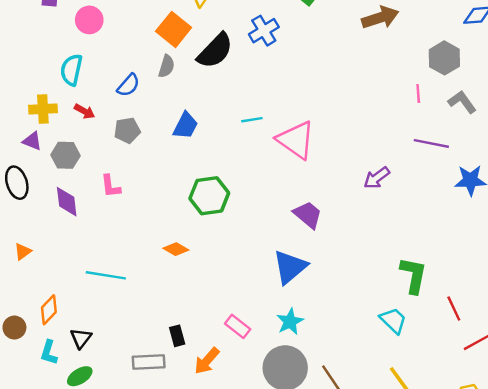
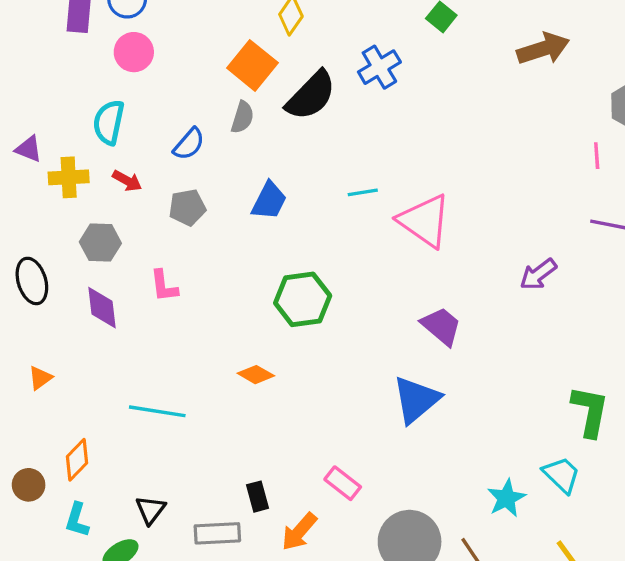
purple triangle: (32, 141) -> (29, 149), moved
cyan star: (290, 322) -> (506, 498), moved
black triangle: (81, 338) -> (151, 510), moved

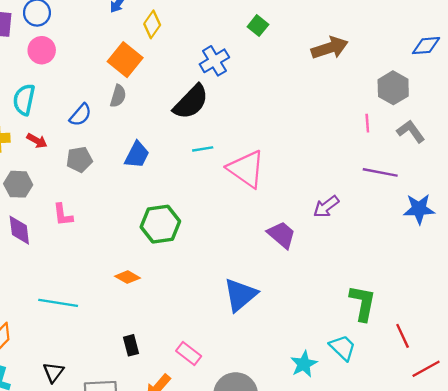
black semicircle: (311, 96) -> (191, 102), moved
purple trapezoid: (441, 326) -> (281, 235), moved
black rectangle: (257, 497) -> (131, 345), moved

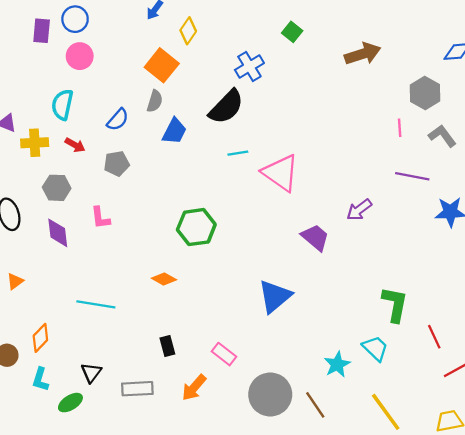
blue trapezoid: (137, 155) -> (174, 131), moved

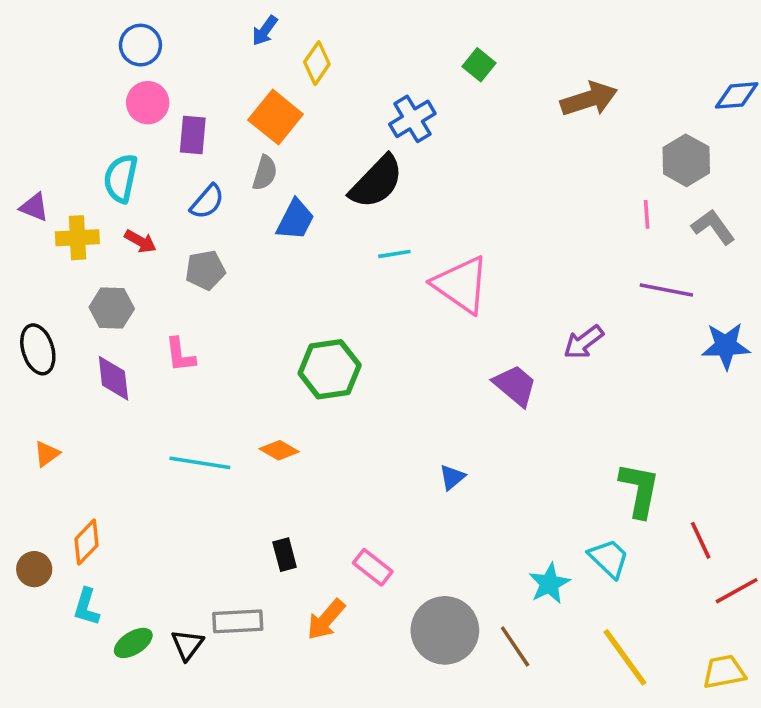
purple rectangle: (42, 31) -> (193, 135), moved
blue triangle: (275, 296) -> (452, 477), size x0.5
cyan line: (96, 304) -> (200, 463), moved
black triangle: (91, 373) -> (187, 645), moved

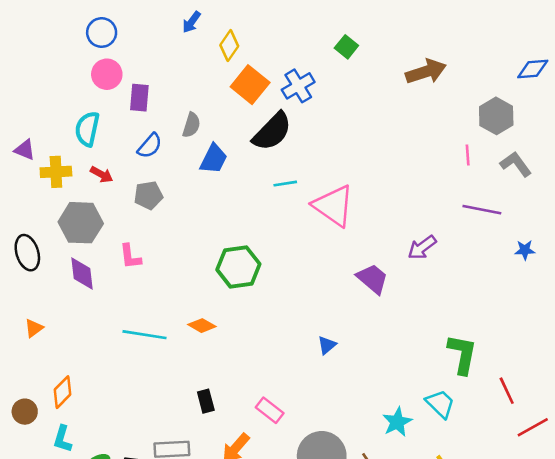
orange square: (276, 117) -> (250, 85), moved
gray hexagon: (112, 308) -> (81, 223), size x1.4
blue star: (726, 346) -> (525, 250), size x0.6

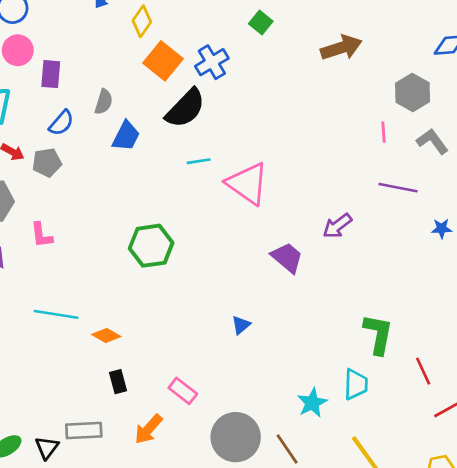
gray pentagon: (148, 195) -> (47, 162), moved
orange diamond: (202, 326) -> (106, 335), moved
cyan trapezoid: (440, 404) -> (356, 384), turned 48

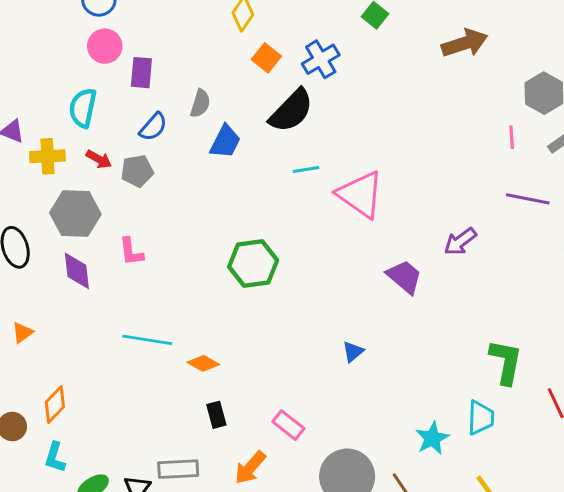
orange square: (163, 61) -> (266, 58), size x0.7

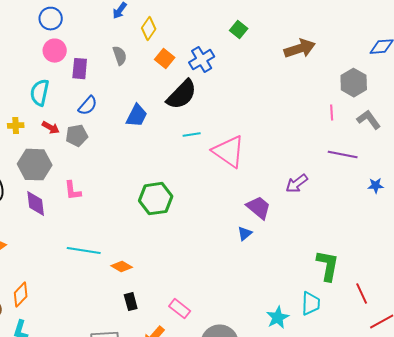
gray semicircle: (200, 103) -> (120, 56), moved, turned -36
yellow cross: (47, 156) -> (16, 126), size x0.7
blue triangle: (353, 352) -> (245, 234), moved

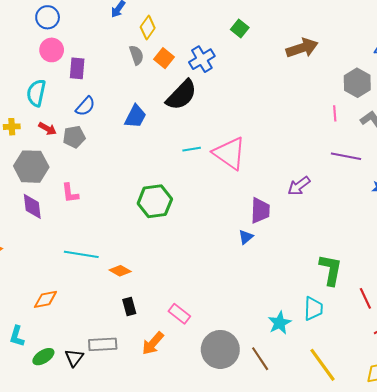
gray semicircle: (120, 56) -> (136, 55), moved
cyan line: (192, 135) -> (192, 149), moved
purple trapezoid: (259, 208) -> (260, 210), turned 52
orange diamond: (21, 295) -> (45, 299), moved, turned 35

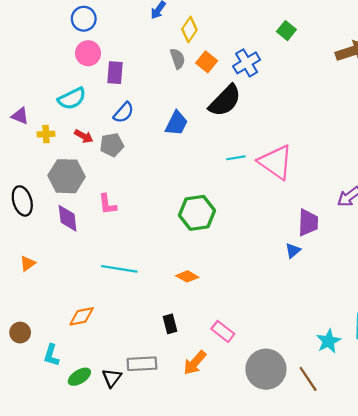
cyan semicircle: (36, 93) -> (72, 98), turned -128
orange diamond: (120, 271) -> (187, 276), moved

